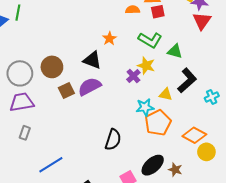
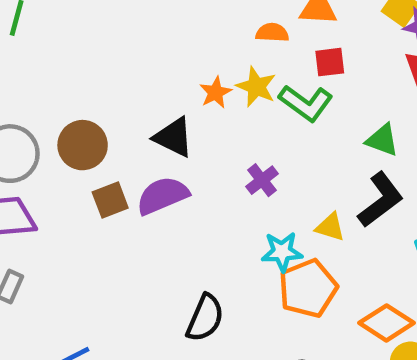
red square: (158, 12) -> (330, 62), moved
green triangle: (175, 51) -> (382, 140), moved
yellow star: (146, 66) -> (256, 87), moved

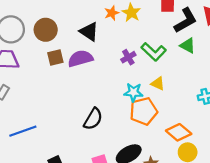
green L-shape: (306, 103) -> (154, 52), moved
black L-shape: (381, 200) -> (185, 20), moved

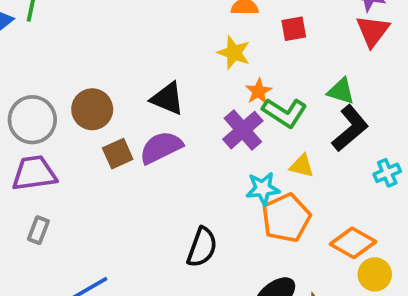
orange star: (112, 13) -> (259, 91), moved
black L-shape: (185, 20) -> (350, 128), moved
purple cross: (128, 57) -> (243, 130), size x1.5

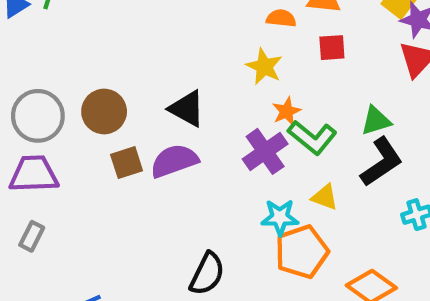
green triangle: (341, 91) -> (376, 121), turned -40

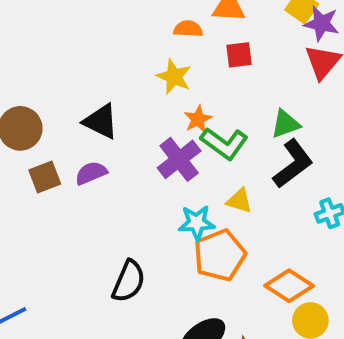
purple semicircle: (174, 161) -> (91, 173), size x0.7

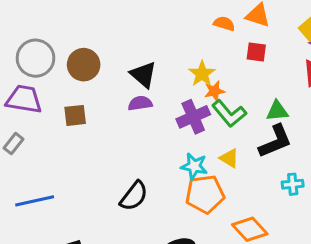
yellow star: (174, 77) -> (202, 74), moved
purple semicircle: (91, 173) -> (140, 103), moved
brown square: (45, 177) -> (75, 115), moved

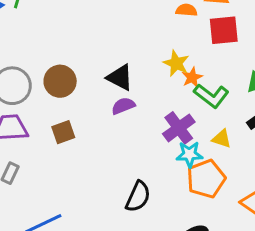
red square: (256, 52) -> (224, 30), size x1.5
purple cross: (193, 117) -> (179, 128), moved

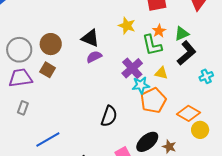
orange star: (192, 77) -> (159, 31), moved
green L-shape: (211, 96) -> (152, 45), turned 45
brown square: (63, 132) -> (48, 70), moved, turned -35

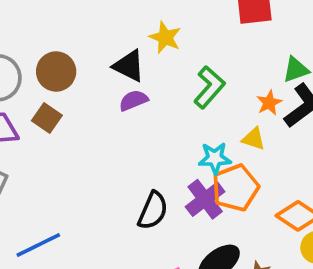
yellow star: (127, 26) -> (165, 37), moved
orange star: (159, 31) -> (269, 103), moved
green L-shape: (152, 45) -> (209, 87), moved, turned -130
purple cross: (132, 68) -> (205, 199), moved

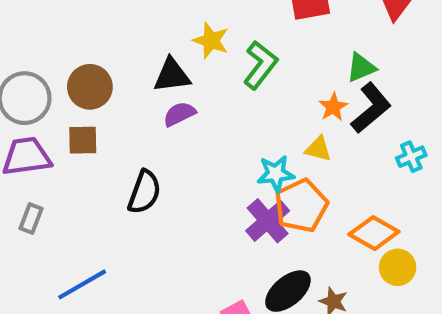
black triangle: (129, 66) -> (172, 75), turned -30
green L-shape: (209, 87) -> (260, 65), moved
brown square: (47, 118) -> (83, 140), turned -32
black semicircle: (153, 211) -> (144, 192), moved

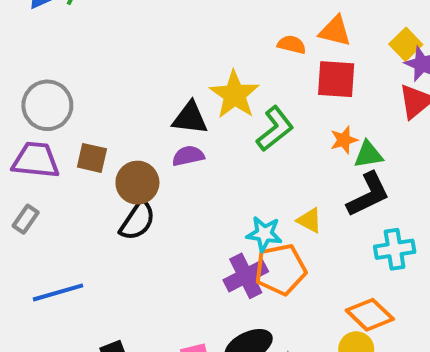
yellow star: (211, 41) -> (235, 95), size x1.4
brown circle: (90, 87) -> (137, 183), moved
orange star: (333, 107) -> (344, 140), moved
cyan cross: (411, 157) -> (395, 249), size x1.4
orange diamond: (374, 233) -> (370, 315), moved

